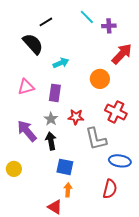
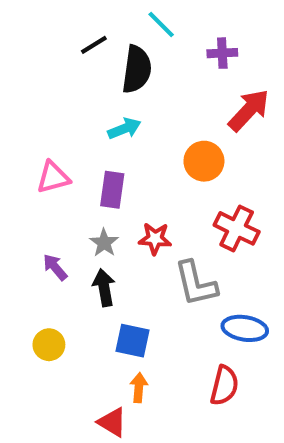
cyan line: (87, 17) -> (161, 24), moved
black semicircle: (33, 44) -> (137, 69), moved, turned 50
purple arrow: (27, 131) -> (55, 267), size x0.6
yellow circle: (14, 169) -> (49, 345), moved

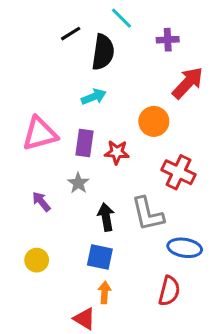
pink triangle: (53, 177) -> (40, 134), size x1.4
red star: (155, 239) -> (117, 152), moved
black arrow: (104, 288) -> (106, 217), moved

